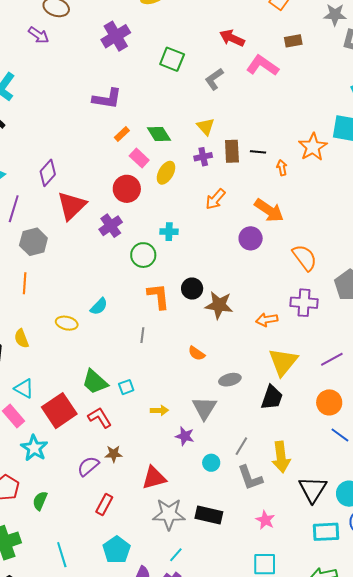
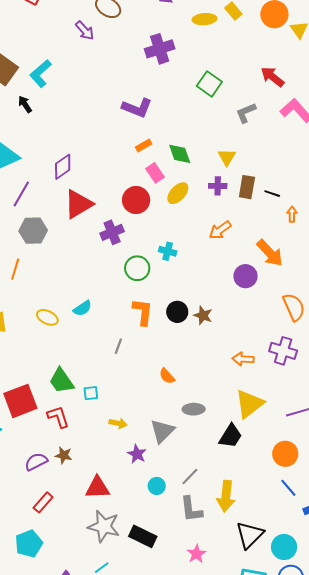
brown star: (219, 305) -> (203, 315), moved, size x0.7
cyan pentagon: (117, 550) -> (29, 544), moved

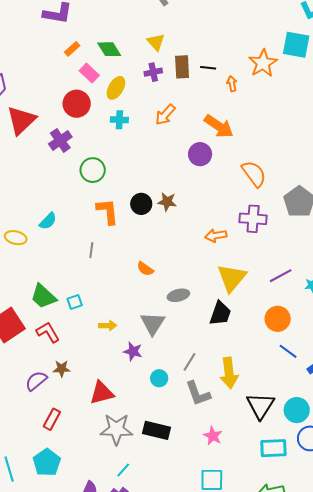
cyan cross: (168, 251) -> (119, 120), moved

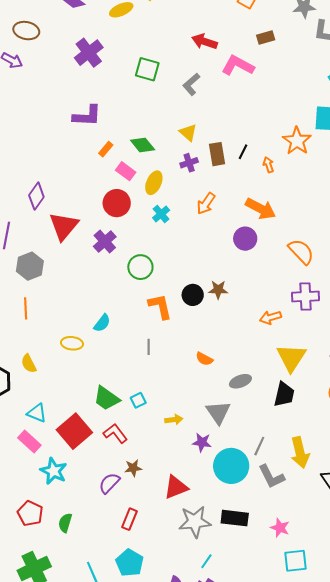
black line: (208, 68) -> (243, 152), turned -63
cyan cross: (119, 120) -> (161, 214), turned -36
cyan circle: (159, 378) -> (231, 466), size x2.0
pink star: (213, 436) -> (280, 528), moved

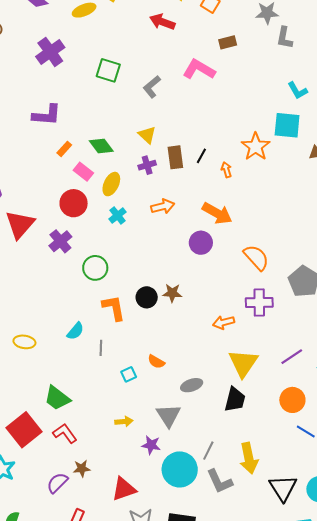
red arrow: (204, 42) -> (162, 22), moved
orange arrow: (206, 204) -> (163, 206), turned -140
cyan semicircle: (102, 323) -> (75, 331), moved
cyan square: (138, 400) -> (129, 374), moved

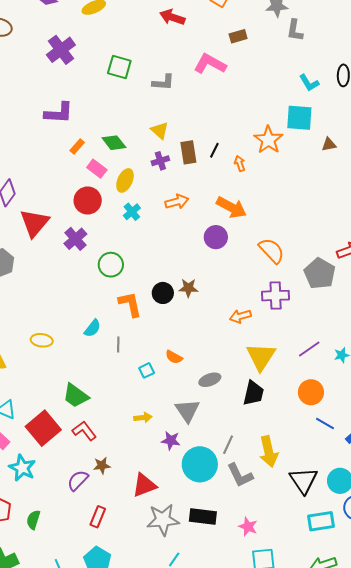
gray L-shape: (152, 87) -> (163, 82), turned -135

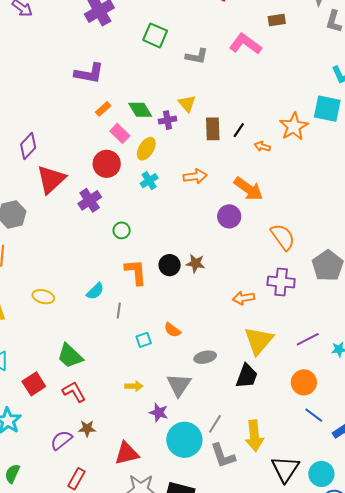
purple cross: (160, 161) -> (167, 120), moved
orange arrow: (240, 164) -> (262, 146), turned -63
green circle: (111, 265) -> (122, 230), size x0.7
red square: (43, 428) -> (34, 384), size x0.7

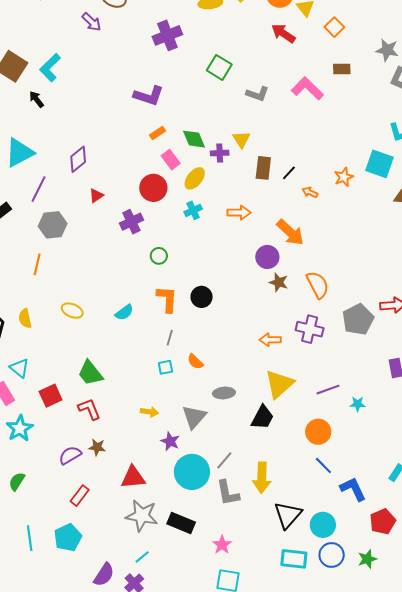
orange star: (294, 127) -> (344, 177), size x0.7
red triangle: (51, 179) -> (96, 196), size x0.5
brown star: (195, 263) -> (279, 282), moved
gray line: (119, 311) -> (170, 338), moved

